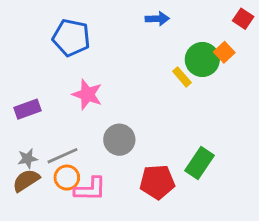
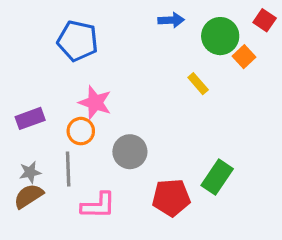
green circle: (202, 60) -> (220, 36), moved
gray line: (62, 156) -> (68, 169), turned -68
orange circle: (67, 178) -> (81, 131), moved

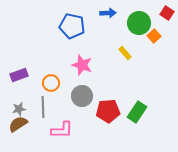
blue pentagon: (78, 41) -> (72, 26), moved
pink star: (95, 103) -> (82, 65), moved
red pentagon: (171, 198) -> (108, 111), moved

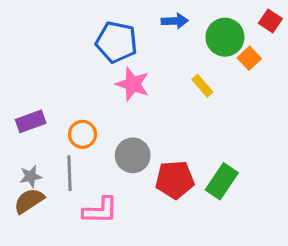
pink star: (82, 65) -> (133, 84), moved

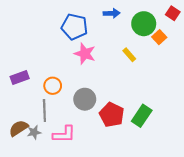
gray star: (31, 176) -> (34, 132), moved
red pentagon: (175, 180) -> (112, 115), turned 30

